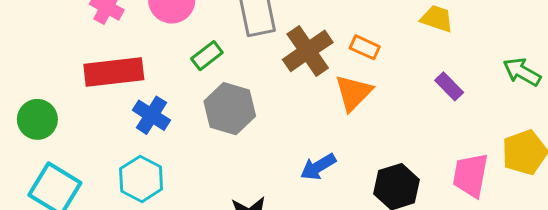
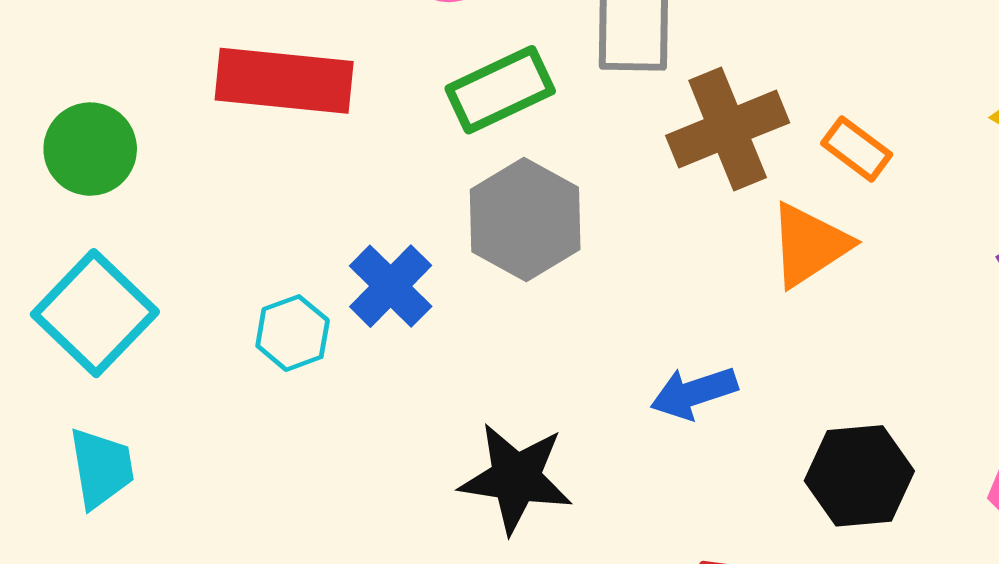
green rectangle: (207, 56) -> (500, 90), size x1.4
blue cross: (151, 115) -> (391, 286), moved
cyan hexagon: (141, 179) -> (293, 333), size x0.7

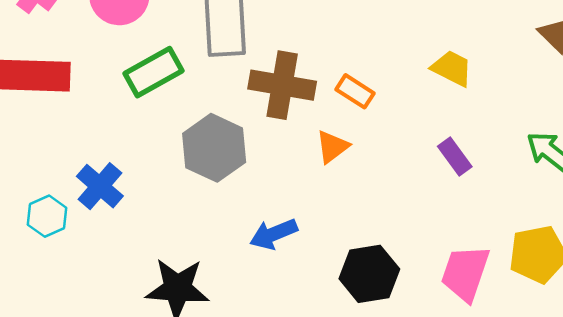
brown cross: (728, 129) -> (282, 85), turned 36
gray hexagon: (525, 219) -> (214, 148), moved
orange triangle: (809, 245) -> (332, 147), size x0.7

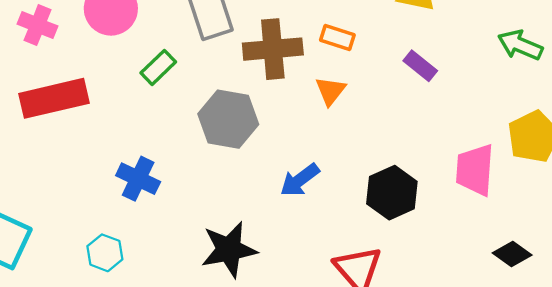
green rectangle: (154, 72) -> (158, 67), size x0.7
purple rectangle: (455, 157) -> (420, 66), moved
cyan hexagon: (47, 216) -> (105, 253), moved

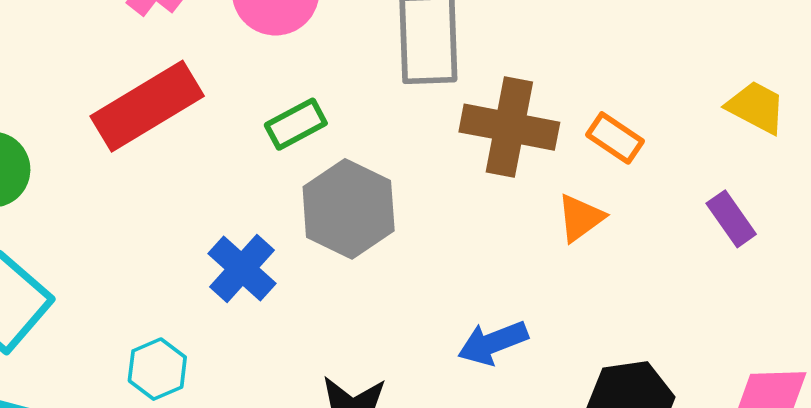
green rectangle: (158, 67) -> (296, 124), moved
red rectangle: (54, 98) -> (147, 106), turned -34
gray hexagon: (228, 119) -> (349, 209), moved

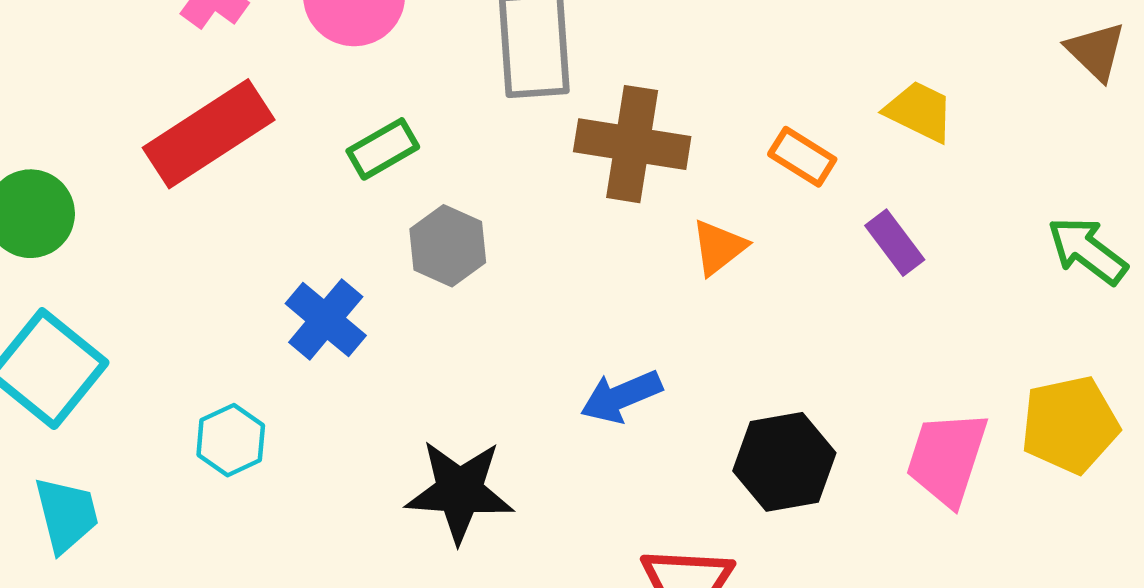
orange rectangle: (615, 138) -> (802, 157), moved
gray hexagon: (349, 209) -> (448, 246), size x0.7

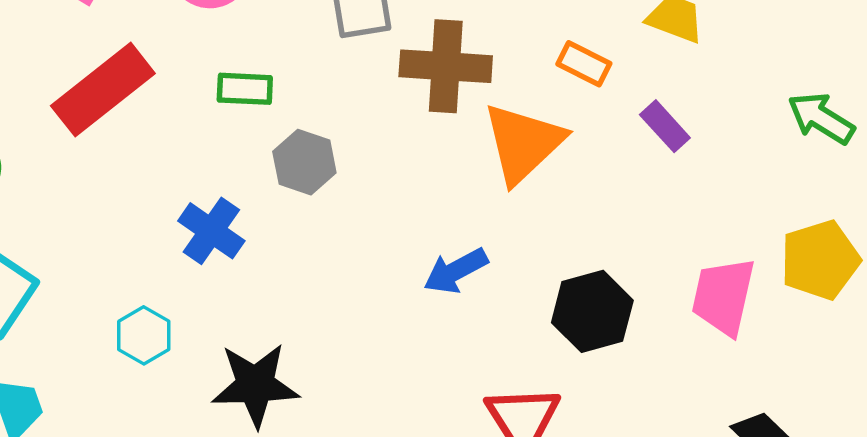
green rectangle: (383, 149) -> (245, 89), turned 38
orange triangle: (719, 247) -> (523, 143), size x1.8
black star: (460, 491) -> (255, 385), moved

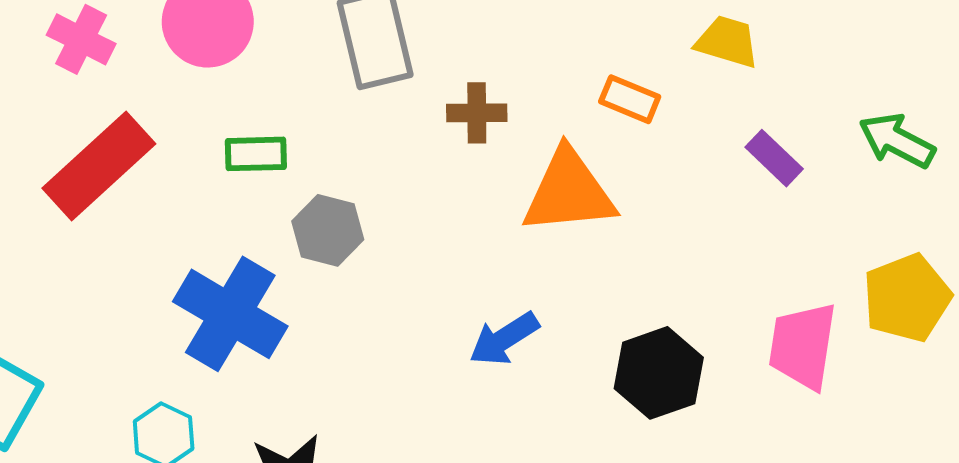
brown cross: (446, 66) -> (477, 113), size x0.6
purple rectangle: (665, 126) -> (774, 158), moved
orange triangle: (523, 143) -> (569, 192), turned 42
blue cross: (211, 231) -> (230, 314), size x1.5

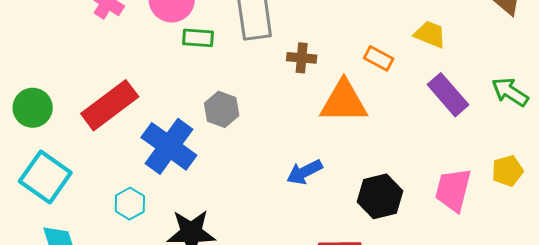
green rectangle: (256, 154) -> (198, 38), moved
purple rectangle: (774, 158) -> (448, 95), size x1.5
red rectangle: (99, 166) -> (110, 105), moved
yellow pentagon: (907, 298) -> (508, 171), size x0.7

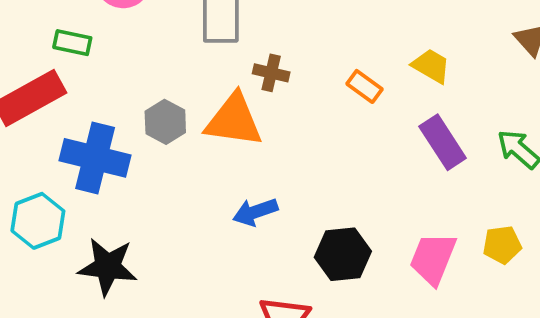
green rectangle: (198, 38) -> (72, 43), moved
orange triangle: (344, 102) -> (234, 120), moved
blue cross: (169, 146) -> (95, 158), turned -30
cyan hexagon: (130, 204) -> (38, 221), size x1.4

